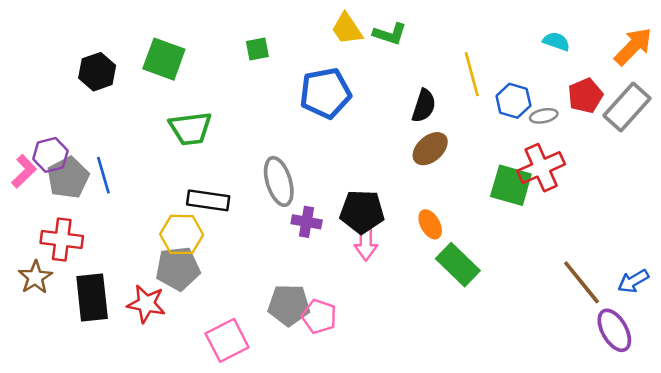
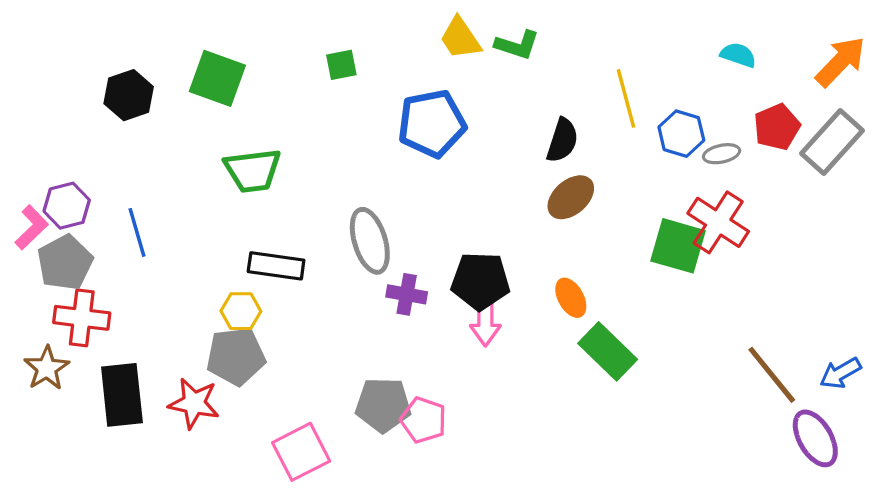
red cross: (541, 168) -> (718, 222), turned -33
gray pentagon: (68, 178) -> (65, 263), moved
yellow hexagon: (182, 234) -> (241, 311), size x0.7

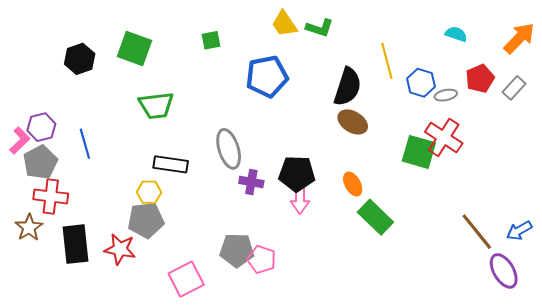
black semicircle: (562, 140) -> (348, 87), size x1.4
gray rectangle: (832, 142) -> (514, 88), size x0.6
brown ellipse: (571, 197) -> (353, 122), turned 72

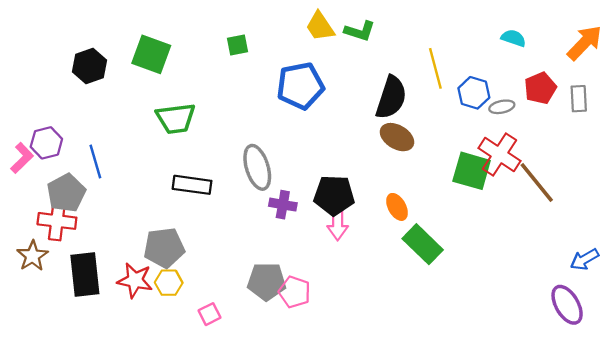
gray rectangle: (514, 88) -> (579, 99), turned -45
gray pentagon: (40, 162) -> (66, 193), moved
yellow hexagon: (149, 192) -> (169, 283), moved
brown line: (477, 232) -> (537, 182), moved
pink square: (186, 279) -> (209, 314), size x0.6

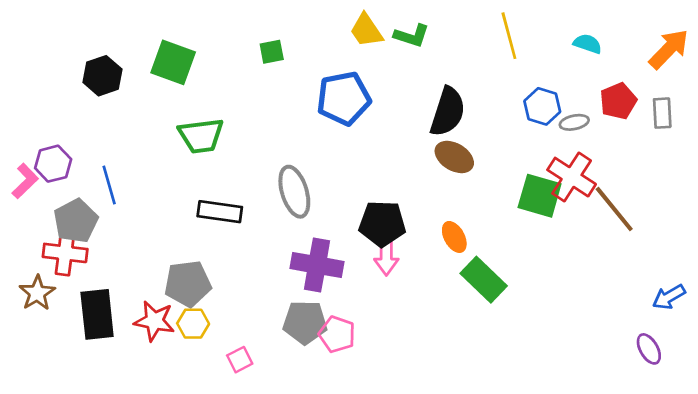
yellow line: (435, 68) -> (509, 36), moved
purple cross: (283, 205) -> (317, 265), moved, size x1.6
purple ellipse: (567, 305) -> (649, 349), size x0.7

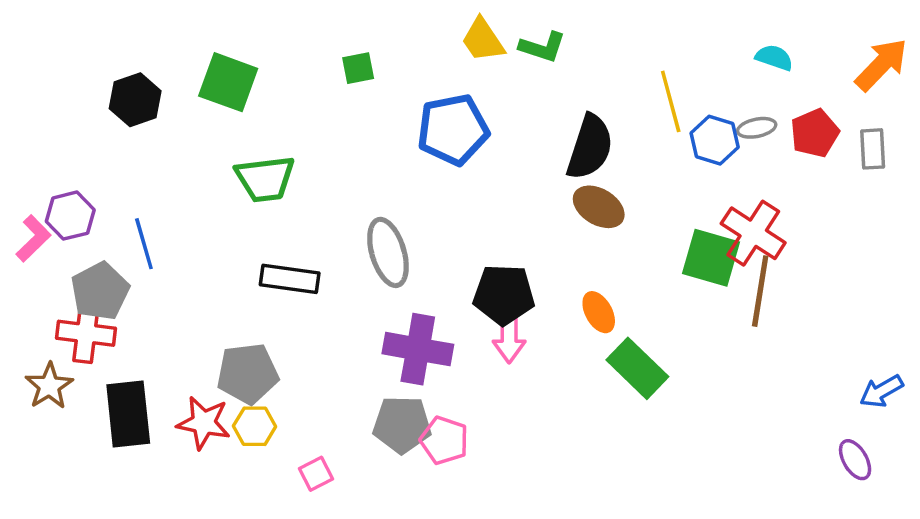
yellow line: (509, 36) -> (671, 101), moved
gray ellipse: (574, 122) -> (757, 128), moved
brown line: (614, 209) -> (760, 291), moved, turned 48

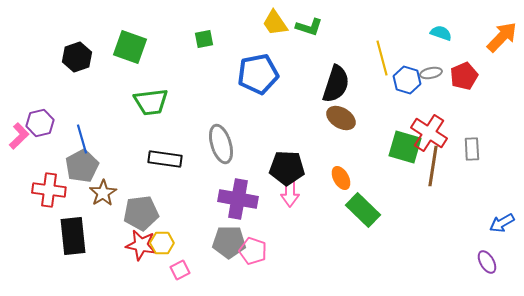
gray rectangle: (873, 149) -> (472, 149), moved
gray pentagon: (100, 291) -> (82, 166), moved
brown star: (49, 386) -> (103, 193), moved
red star: (204, 423) -> (141, 245), moved
yellow hexagon: (255, 426) -> (162, 243), moved

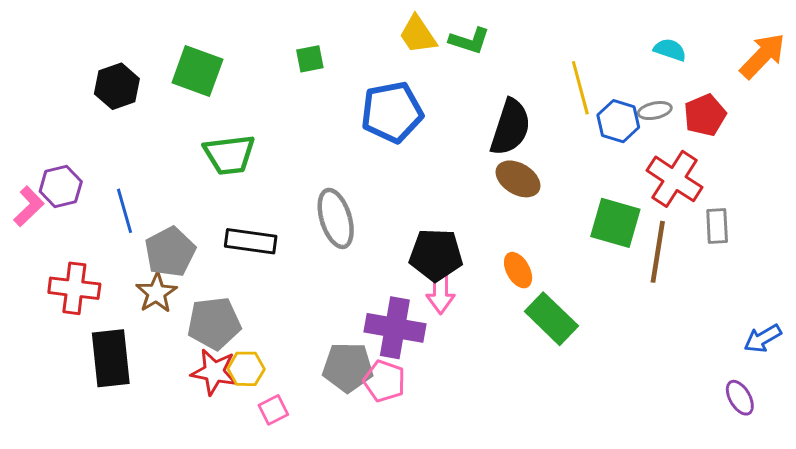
red cross: (429, 133) -> (675, 179), moved
gray pentagon: (82, 166) -> (170, 252), moved
purple cross: (238, 199) -> (395, 328), moved

